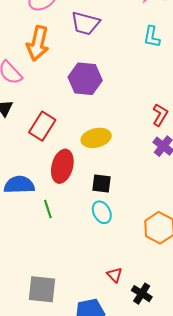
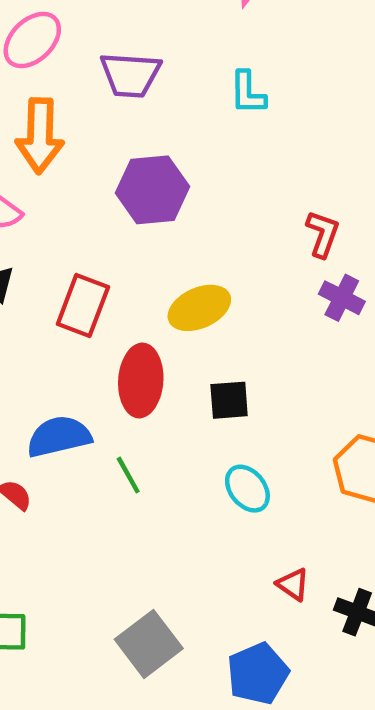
cyan L-shape: (152, 37) -> (248, 93), moved
cyan ellipse: (102, 212) -> (247, 489), moved
gray square: (42, 289) -> (149, 644), turned -32

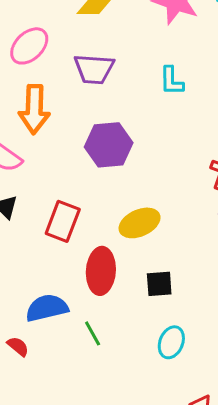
cyan ellipse: (247, 489) -> (171, 342), turned 60

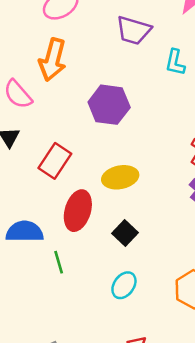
purple trapezoid: (94, 69) -> (134, 30), moved
black square: (159, 284) -> (125, 233), turned 35

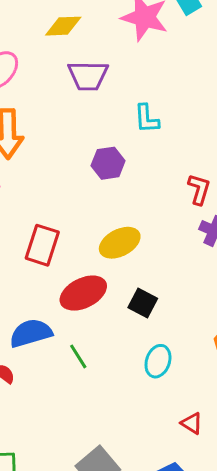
cyan L-shape: (175, 62) -> (147, 119), moved
purple hexagon: (109, 105) -> (108, 163), moved, size x0.7
red ellipse: (78, 211) -> (83, 293), turned 63

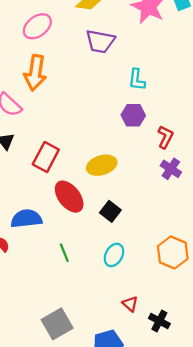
purple hexagon: (108, 163) -> (133, 115), moved
red ellipse: (83, 293) -> (69, 197), turned 68
green line: (78, 356) -> (64, 253), moved

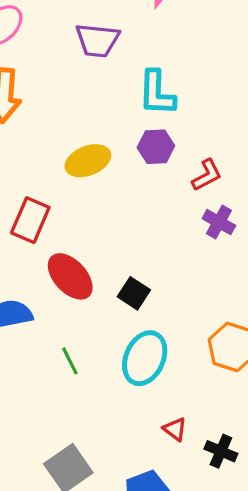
cyan L-shape: (137, 80) -> (157, 93), size x1.4
red L-shape: (165, 137) -> (207, 175), turned 40
yellow ellipse: (102, 165) -> (88, 161), moved
cyan ellipse: (114, 255) -> (145, 358), size x1.5

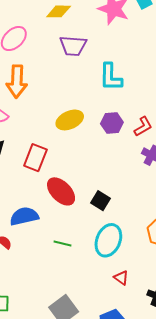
purple hexagon: (156, 147) -> (112, 123), moved
green line: (70, 361) -> (63, 243), turned -48
red triangle: (175, 429) -> (121, 278), moved

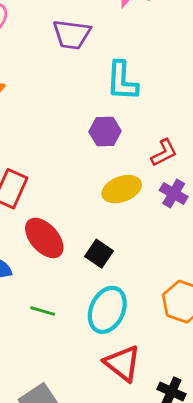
yellow ellipse: (70, 120) -> (122, 189), moved
purple hexagon: (112, 123) -> (105, 131), moved
red triangle: (121, 278) -> (122, 363), size x1.8

